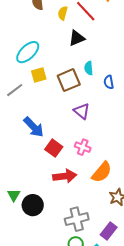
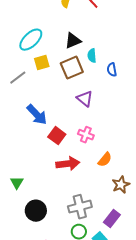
black triangle: (77, 38) -> (73, 41), moved
orange semicircle: (102, 172) -> (105, 160), size x0.7
black circle: (33, 205) -> (36, 211), moved

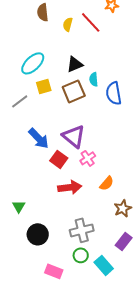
blue semicircle: (112, 70) -> (114, 93), size x1.6
purple triangle: (85, 99) -> (74, 136), moved, size x1.4
pink cross: (86, 135) -> (88, 158), turned 35
purple rectangle: (112, 219) -> (124, 241), moved

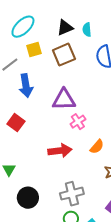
cyan semicircle: (94, 79) -> (87, 30), moved
purple triangle: (74, 136) -> (64, 100), turned -40
blue arrow: (39, 138) -> (26, 86), moved, turned 35
red square: (59, 159) -> (16, 123), moved

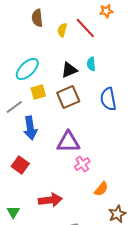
cyan semicircle: (87, 30) -> (91, 64), moved
red arrow: (60, 151) -> (50, 200), moved

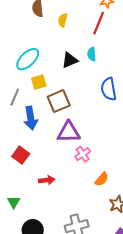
red line: (85, 28) -> (99, 23), moved, turned 65
brown square: (68, 97) -> (59, 101), moved
gray line: (14, 107) -> (15, 97), turned -30
red arrow: (50, 200) -> (47, 180), moved, size x0.7

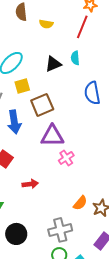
yellow semicircle: (63, 20) -> (46, 24), turned -96
orange semicircle: (102, 179) -> (80, 203), moved

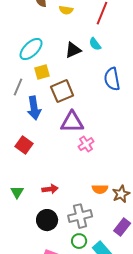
cyan semicircle: (75, 58) -> (95, 44), turned -32
red arrow: (30, 184) -> (50, 189), moved
orange semicircle: (80, 203) -> (100, 189), turned 49
black circle: (16, 234) -> (47, 220), moved

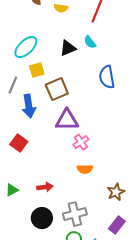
orange semicircle: (100, 189) -> (85, 169), moved
green triangle: (17, 192) -> (12, 190), turned 32

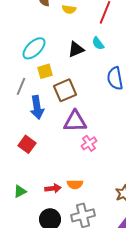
orange semicircle: (85, 169) -> (75, 184), moved

